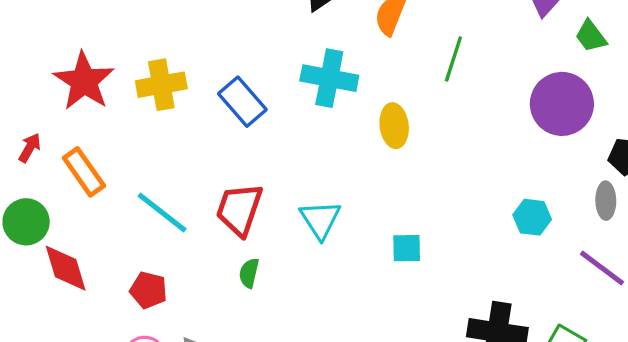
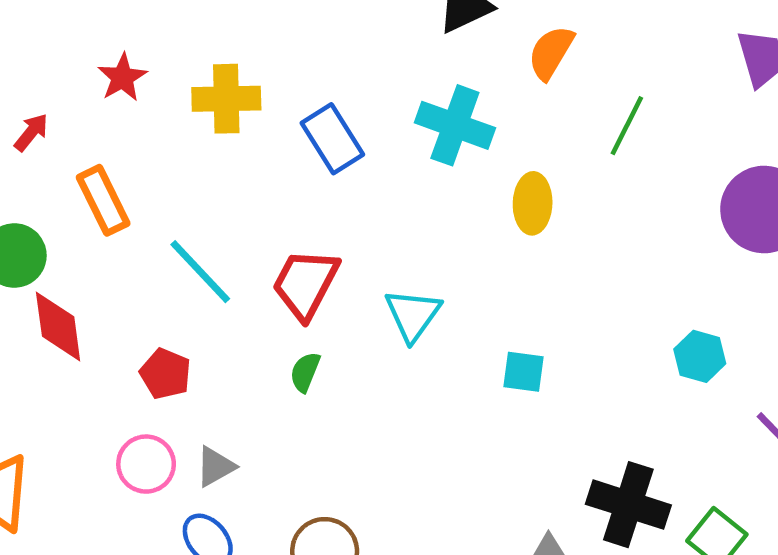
red star: (84, 81) -> (122, 77), size x0.6
red arrow: (30, 148) -> (31, 132), moved

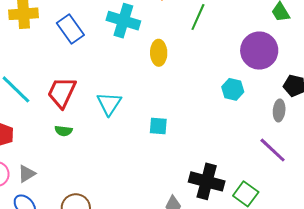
cyan hexagon: (700, 356) -> (233, 89), moved
green semicircle: (305, 372) -> (63, 131), turned -102

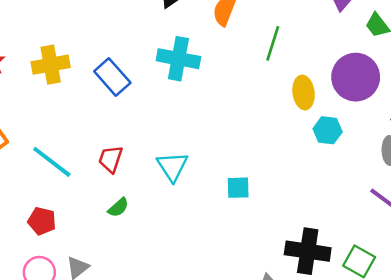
yellow ellipse: (159, 53) -> (304, 93), moved
red trapezoid: (62, 92) -> (111, 159), size x0.7
green semicircle: (63, 131) -> (118, 207), turned -42

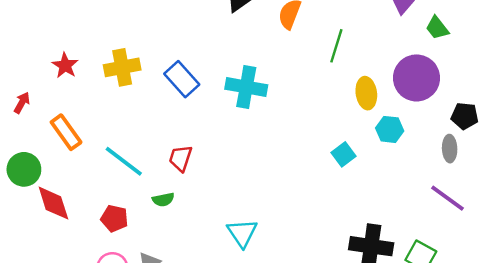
cyan cross: (178, 59) -> (246, 87), moved
cyan triangle: (172, 166) -> (242, 233), moved
cyan square: (238, 188) -> (344, 154), moved, turned -35
green semicircle: (118, 207) -> (163, 200), moved, turned 30

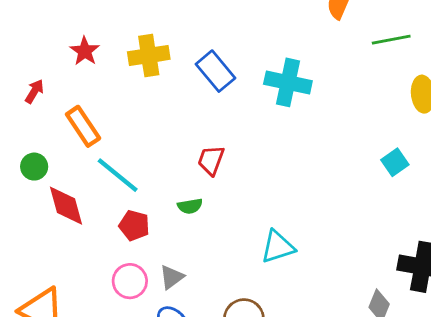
green line: (336, 46) -> (391, 40), turned 60
cyan line: (124, 161) -> (118, 175), moved
green circle: (24, 169) -> (34, 167), size x0.7
cyan triangle: (242, 233) -> (278, 247), turned 44

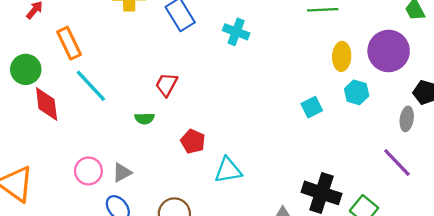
cyan cross: (288, 82) -> (236, 32), size x0.7
green circle: (34, 167) -> (26, 69), size x1.4
red pentagon: (134, 225) -> (193, 141), moved
cyan triangle: (278, 247) -> (228, 170), moved

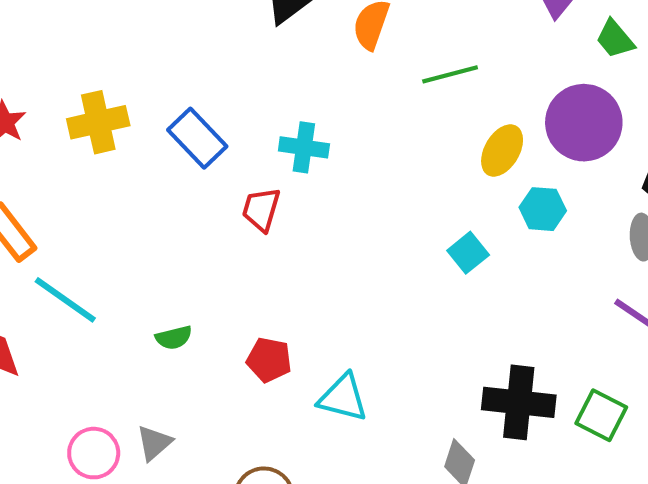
yellow ellipse: (342, 56) -> (502, 151), turned 40
red trapezoid: (166, 85) -> (261, 209), moved
cyan triangle: (228, 170) -> (343, 398), turned 36

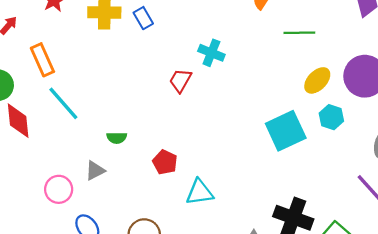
blue rectangle: (197, 138) -> (143, 18), moved, size x0.7
cyan square: (468, 253) -> (286, 131), size x1.8
cyan triangle: (343, 398) -> (200, 192), turned -36
gray triangle: (154, 443) -> (95, 171), moved

